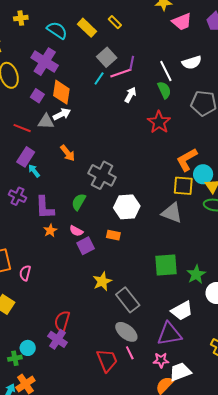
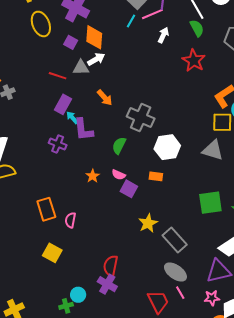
purple L-shape: (45, 208) -> (83, 130), moved
purple square: (86, 246) -> (129, 189), turned -30

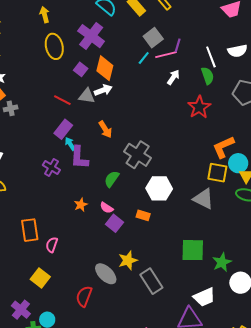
yellow square: (52, 253) -> (40, 278), moved
gray ellipse: (175, 272) -> (106, 274), moved
purple cross: (107, 284) -> (21, 310), moved

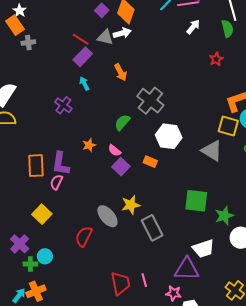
red star: (199, 107) -> (216, 59), size x0.6
purple rectangle: (63, 129) -> (83, 57), moved
purple L-shape: (79, 158) -> (61, 164), moved

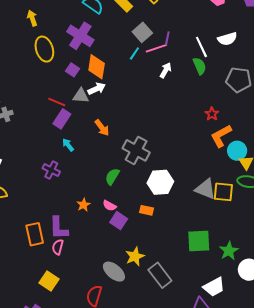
red star: (216, 59) -> (212, 114), moved
yellow square: (228, 126) -> (223, 192), moved

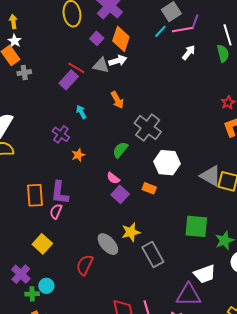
purple rectangle: (62, 119) -> (69, 80), moved
orange star: (83, 205) -> (78, 155), moved

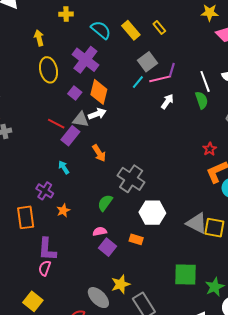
purple rectangle: (69, 80) -> (70, 136), moved
pink semicircle: (113, 178) -> (100, 231), turned 136
orange rectangle: (35, 195) -> (26, 217), moved

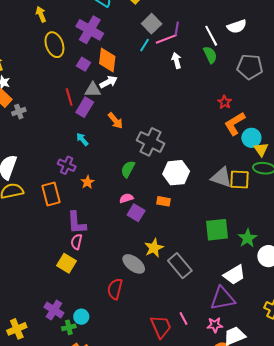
white arrow: (167, 101) -> (176, 61), turned -42
red line: (56, 124) -> (69, 97), turned 54
yellow square: (33, 301) -> (67, 263), moved

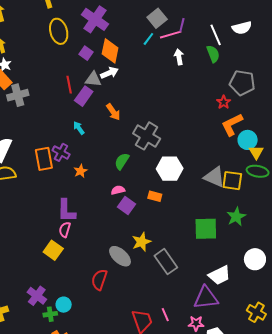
gray pentagon: (250, 67) -> (242, 83), moved
gray cross: (19, 112) -> (18, 95), size x1.5
orange rectangle: (51, 194) -> (44, 159), moved
green star: (248, 238) -> (236, 217), moved

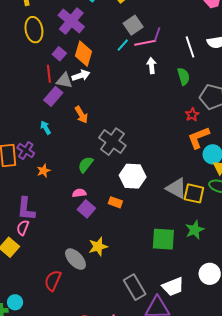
green semicircle: (213, 54) -> (184, 76), moved
red line: (69, 85) -> (49, 74), moved
gray rectangle: (166, 262) -> (135, 287), moved

